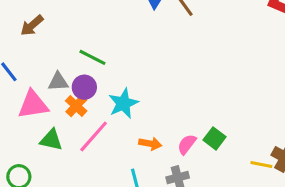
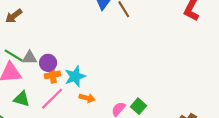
green line: (92, 57) -> (14, 56), moved
orange cross: (76, 106) -> (52, 75), moved, turned 32
orange arrow: (150, 144) -> (87, 98), moved

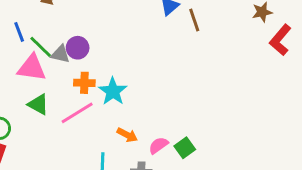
purple circle: (48, 63) -> (78, 48), moved
cyan star: (75, 76) -> (113, 91), turned -30
orange arrow: (87, 98) -> (127, 135), moved

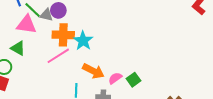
orange cross: (84, 83) -> (63, 35), size x1.5
green triangle: (38, 104) -> (18, 48), moved
orange arrow: (127, 135) -> (93, 71), size x1.5

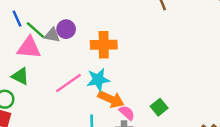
orange cross: (63, 35) -> (104, 45), moved
cyan star: (83, 41) -> (98, 80), moved, turned 30
pink semicircle: (115, 78) -> (127, 113), moved, turned 80

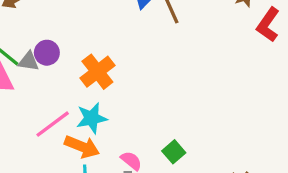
orange cross: (104, 45) -> (97, 72), turned -35
orange arrow: (111, 99) -> (82, 147), moved

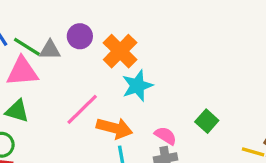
purple circle: (47, 53) -> (80, 36), moved
cyan star: (92, 118) -> (137, 86), moved

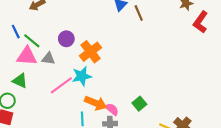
gray triangle: (50, 50) -> (48, 59), moved
cyan star: (137, 86) -> (82, 76), moved
orange arrow: (114, 128) -> (96, 103), moved

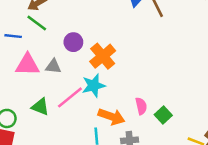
blue line: (16, 32) -> (13, 36), turned -56
green line: (32, 41) -> (37, 23), moved
green triangle: (20, 81) -> (40, 107), moved
pink semicircle: (112, 109) -> (141, 106), moved, turned 40

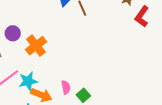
cyan star: (94, 86) -> (28, 81), moved

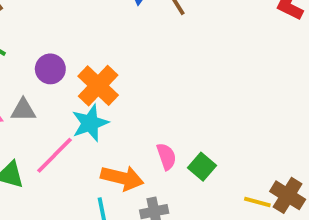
cyan star: (28, 81) -> (90, 123), moved

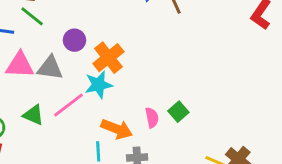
gray triangle: (23, 110) -> (50, 68), size x1.4
green square: (202, 167) -> (178, 112), moved

